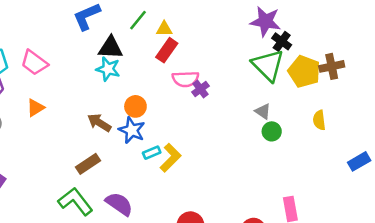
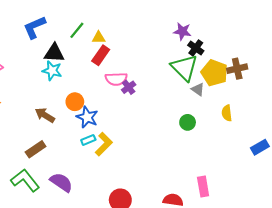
purple star: (265, 21) -> (182, 31), size x0.7
gray triangle: (263, 111) -> (198, 89), moved
blue star: (132, 130) -> (87, 117), moved

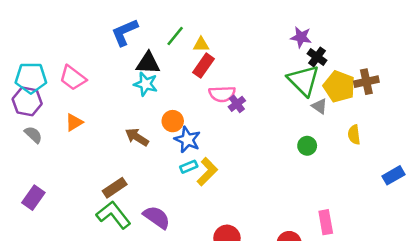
brown rectangle: (36, 149) -> (115, 188), moved

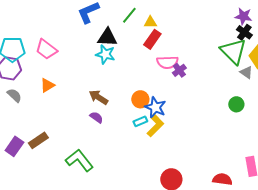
purple star: (301, 37) -> (243, 16), moved
orange circle: (173, 121) -> (140, 99), moved
blue star: (187, 140) -> (155, 107), moved
brown rectangle: (115, 188) -> (38, 140), moved
purple semicircle: (157, 217) -> (96, 117), moved, size x0.6

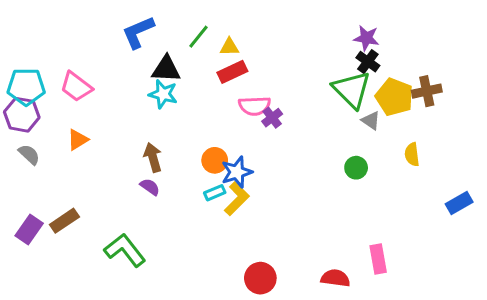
red rectangle: (152, 39) -> (232, 72), turned 30
brown arrow: (98, 97) -> (153, 157), turned 42
blue star: (155, 107) -> (237, 172), turned 30

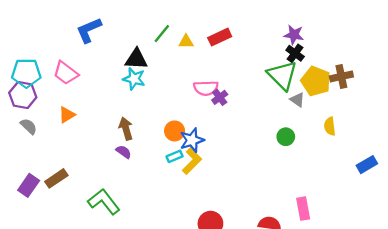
blue L-shape: (138, 32) -> (89, 30), moved
red rectangle: (232, 72) -> (220, 37), moved

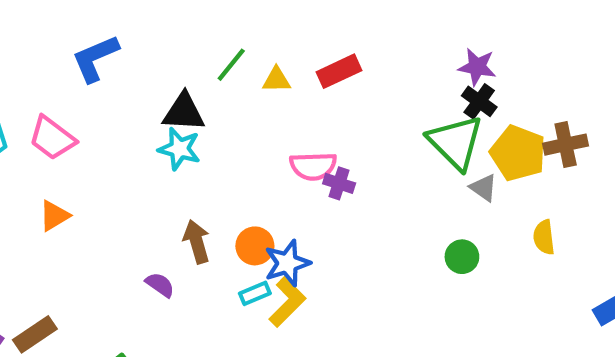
purple cross: (220, 97) -> (339, 183), turned -35
brown arrow: (126, 129) -> (197, 242), moved

